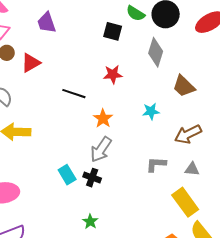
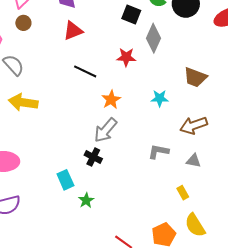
gray diamond: (156, 52) -> (154, 38), moved
red triangle: (31, 63) -> (73, 31), moved
brown trapezoid: (184, 86) -> (195, 77), turned -30
cyan rectangle: (67, 175) -> (65, 180), moved
yellow rectangle: (185, 202) -> (183, 193), size x0.5

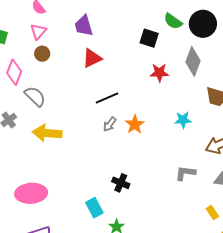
gray diamond: (154, 38) -> (193, 61), moved
red star: (126, 57) -> (159, 73), moved
black line: (85, 71) -> (107, 98), turned -45
gray arrow: (105, 130) -> (110, 124), moved, size x0.6

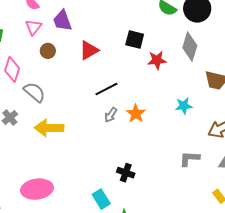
purple trapezoid: (84, 26) -> (62, 21), moved
black square: (149, 38) -> (135, 40), moved
brown circle: (42, 54) -> (48, 51), moved

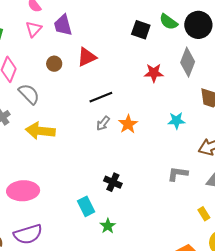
black square: (135, 40) -> (141, 30), moved
brown circle: (48, 51) -> (54, 64), moved

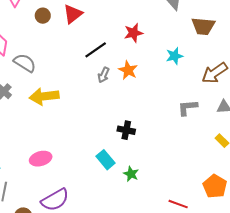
brown circle: (54, 64) -> (43, 16), moved
red star: (154, 73) -> (133, 33), moved
pink ellipse: (23, 191) -> (41, 159), size x0.7

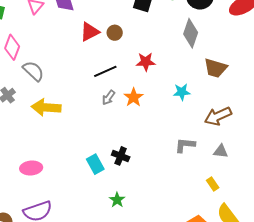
brown circle: (43, 16) -> (115, 33), moved
cyan rectangle: (106, 160) -> (95, 164), moved

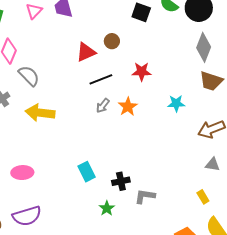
red triangle: (90, 32) -> (86, 52), moved
gray diamond: (191, 33) -> (204, 47), moved
gray L-shape: (185, 145) -> (145, 196), moved
black cross: (121, 156) -> (121, 181), moved, turned -36

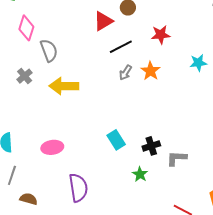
gray semicircle: (29, 76) -> (49, 50), turned 30
purple semicircle: (27, 216) -> (78, 188), moved, turned -76

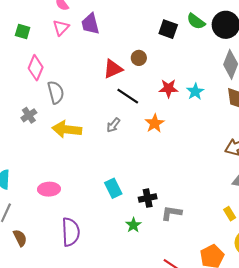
black line: (121, 47) -> (128, 96), turned 55
cyan star: (198, 63) -> (195, 92), moved, turned -30
gray arrow: (125, 73) -> (113, 125), moved
brown semicircle: (29, 199) -> (20, 238), turned 42

